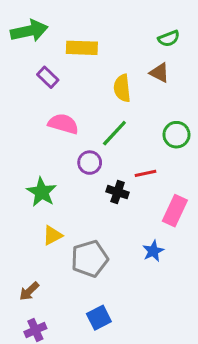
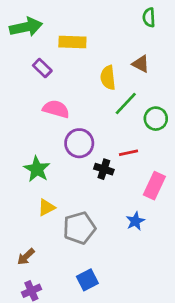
green semicircle: (169, 39) -> (149, 17), moved, turned 108
green line: (114, 133) -> (126, 104), moved
purple circle: (90, 163) -> (79, 143), size x1.4

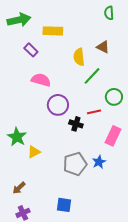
green circle: (156, 119) -> (114, 97), moved
green star: (37, 169) -> (17, 137), moved
gray pentagon: (79, 228) -> (75, 164), moved
blue square: (87, 280) -> (64, 205), turned 35

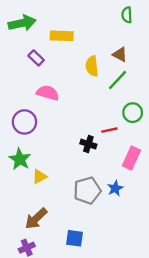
green line: (92, 76) -> (117, 80), moved
purple circle: (58, 105) -> (24, 122), moved
brown arrow: (19, 188) -> (36, 218), moved, size x1.5

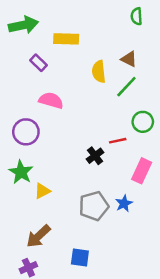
black cross: (88, 144) -> (95, 156), turned 35

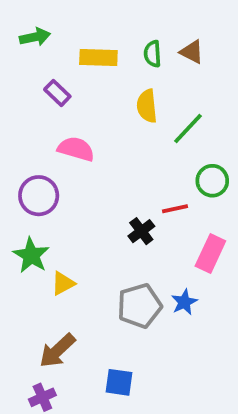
green semicircle: (136, 16) -> (153, 54), moved
green arrow: (23, 25) -> (35, 37), size x0.7
brown triangle: (129, 59) -> (192, 52), moved

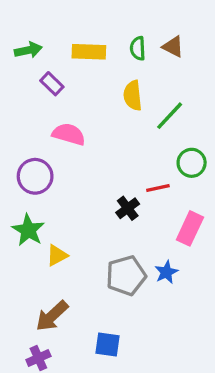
green arrow: (35, 37) -> (28, 50), moved

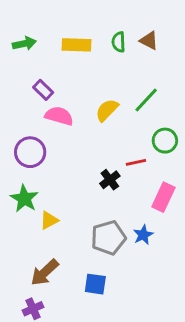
purple rectangle: (52, 84) -> (43, 90), moved
yellow semicircle: (133, 95) -> (107, 110), moved, turned 50
blue square: (107, 345) -> (95, 284), moved

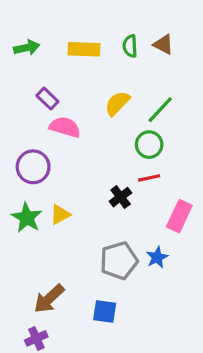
yellow semicircle: (107, 110) -> (117, 103), moved
green circle: (165, 141) -> (149, 145), moved
yellow triangle: (49, 220) -> (60, 215), moved

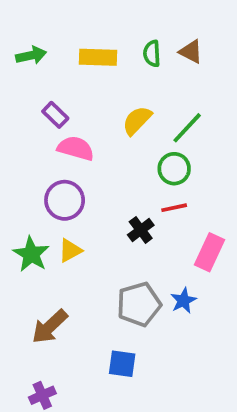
purple circle: (33, 167) -> (65, 200), moved
brown arrow: (49, 299) -> (50, 327), moved

